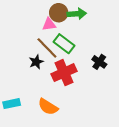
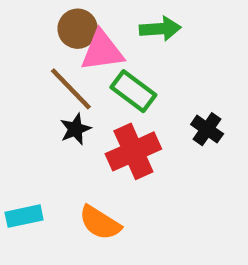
brown circle: (59, 13) -> (78, 29), moved
pink triangle: (49, 24) -> (102, 51), size x1.5
brown line: (47, 48) -> (71, 89), moved

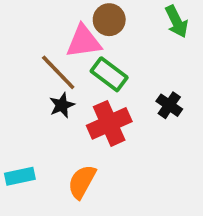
brown circle: (78, 29) -> (109, 20), moved
green arrow: (160, 29) -> (177, 21), moved, turned 68
orange semicircle: (100, 223) -> (82, 182), turned 87

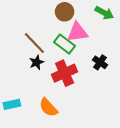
green arrow: (177, 21) -> (104, 13), turned -36
pink triangle: (84, 41) -> (77, 32), moved
orange semicircle: (82, 182) -> (48, 108), turned -72

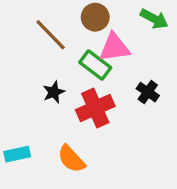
brown line: (34, 43) -> (51, 35), moved

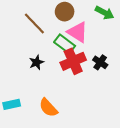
pink triangle: (114, 47) -> (77, 32), turned 40
red cross: (95, 108) -> (73, 61), moved

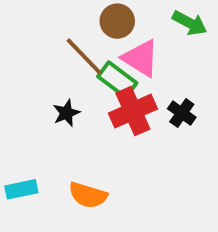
brown line: (34, 23) -> (84, 56), moved
orange semicircle: (48, 108) -> (88, 195), turned -30

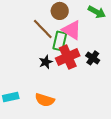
green rectangle: (117, 80) -> (60, 41), turned 66
black star: (66, 113) -> (46, 62), moved

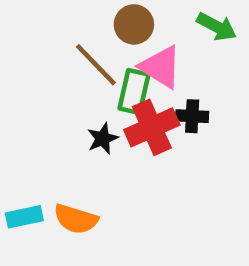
black cross: (93, 58) -> (192, 116), moved, turned -32
orange semicircle: (45, 100) -> (76, 219), moved

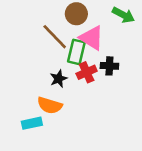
red cross: (152, 127) -> (87, 72), size x0.7
cyan rectangle: (24, 217) -> (32, 123), moved
orange semicircle: (76, 219) -> (50, 105), moved

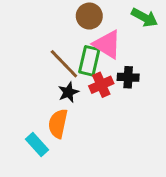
brown line: (55, 37) -> (64, 64), moved
orange semicircle: (50, 105) -> (58, 124), turned 85
cyan rectangle: (32, 123) -> (37, 144), turned 60

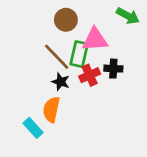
brown circle: (89, 16) -> (66, 20), moved
pink triangle: (107, 44) -> (95, 40), turned -36
black star: (68, 92) -> (61, 82), turned -30

